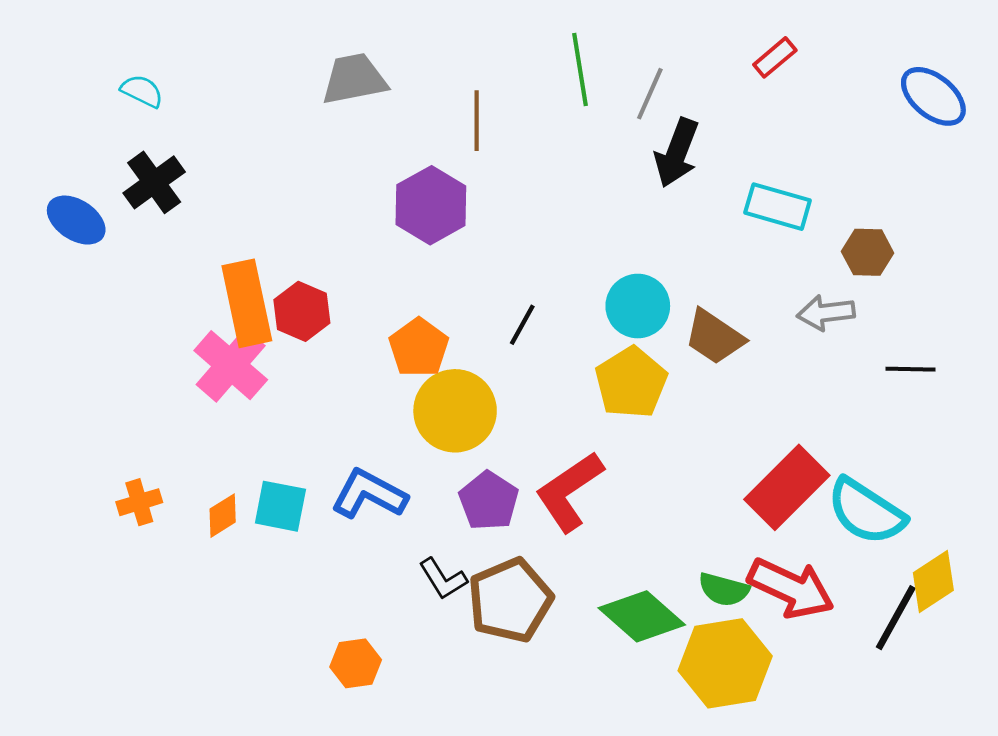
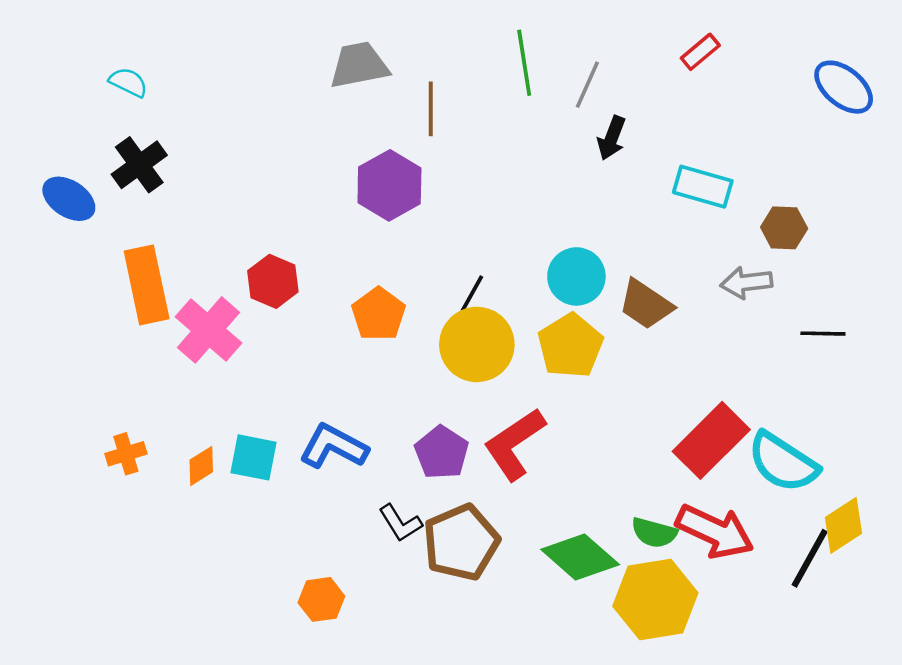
gray trapezoid: (354, 79) -> (359, 65), moved
black arrow: (677, 153) -> (612, 138), size x0.7
orange rectangle: (247, 303) -> (147, 285), moved
yellow circle: (455, 411) -> (477, 344), moved

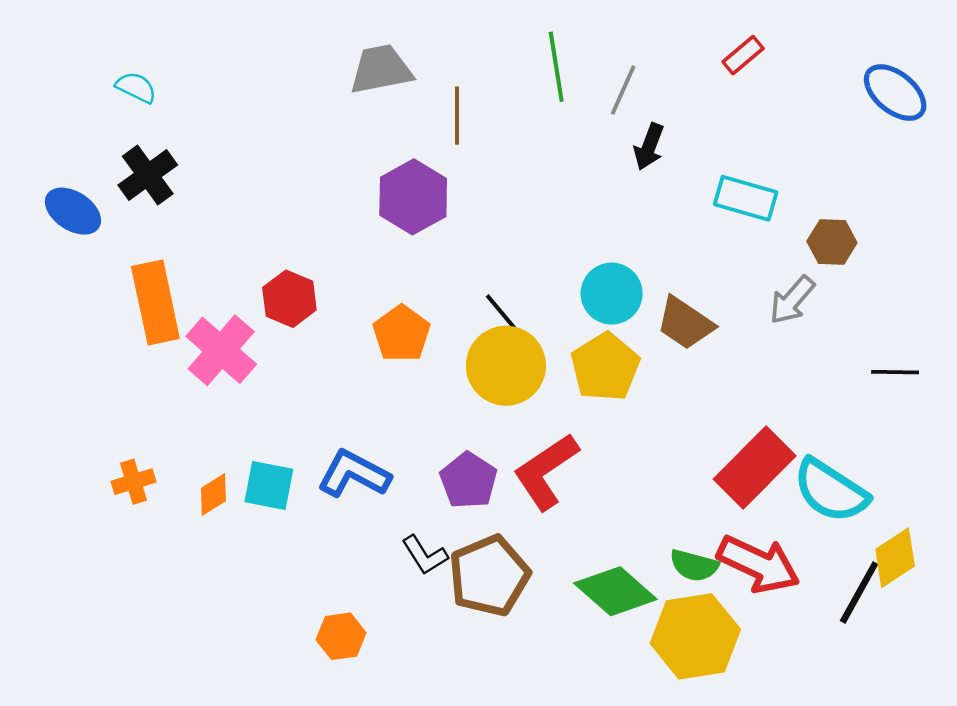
gray arrow: (746, 283) -> (792, 300), turned -42
black line: (472, 293) -> (501, 312), turned -69
black line: (823, 334) -> (895, 372), moved

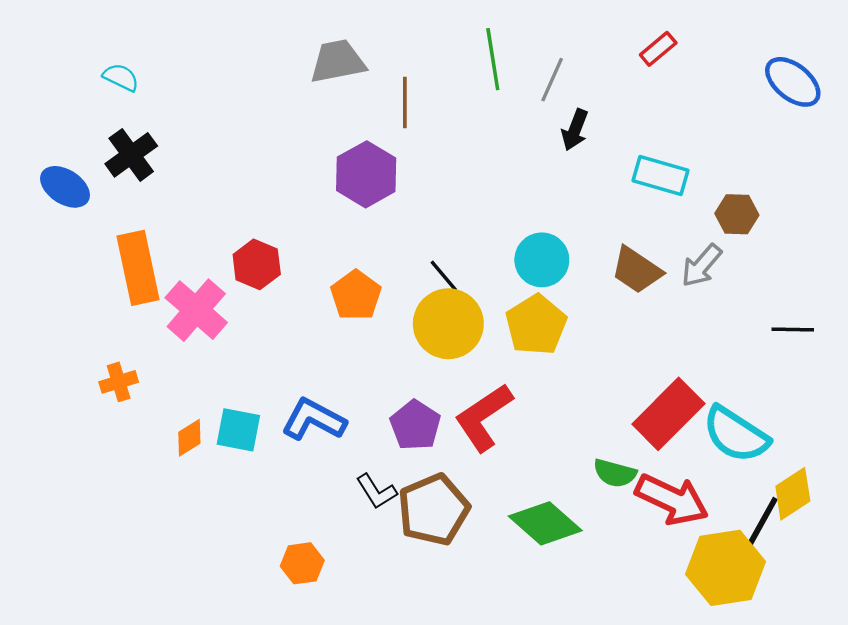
brown trapezoid: (685, 323) -> (637, 270), moved
orange cross: (134, 482) -> (119, 382), moved
green semicircle: (694, 565) -> (615, 473), moved
yellow hexagon: (695, 636) -> (725, 568), moved

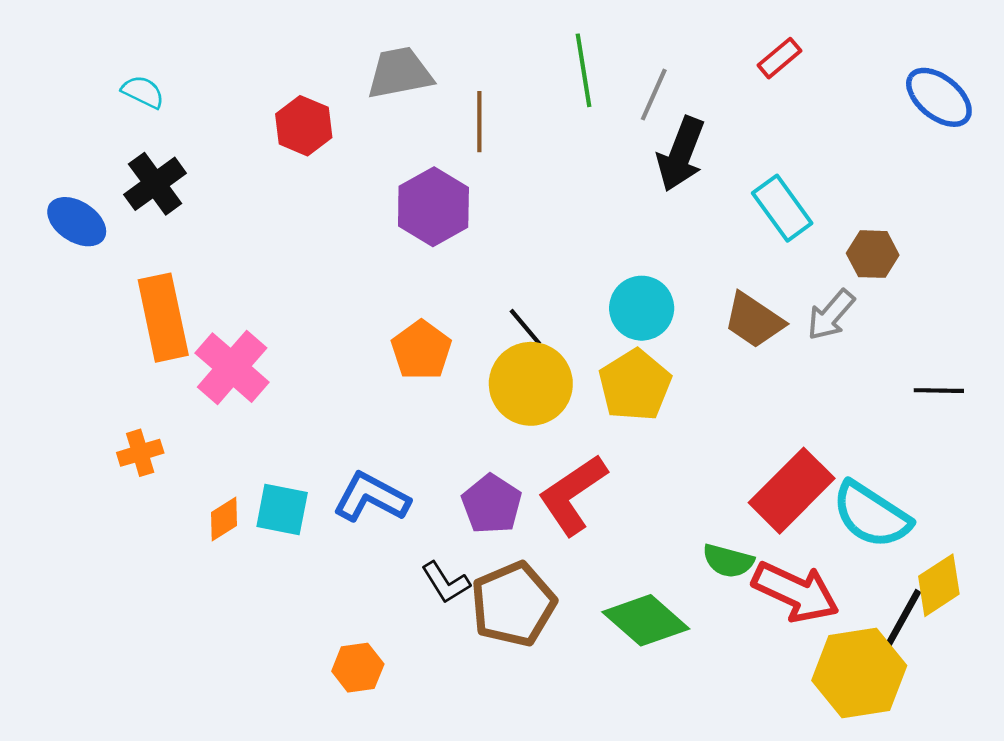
black arrow: (575, 130) -> (681, 154), size x1.5
cyan rectangle: (660, 175) -> (782, 208), turned 38
red hexagon: (257, 264) -> (304, 126), moved

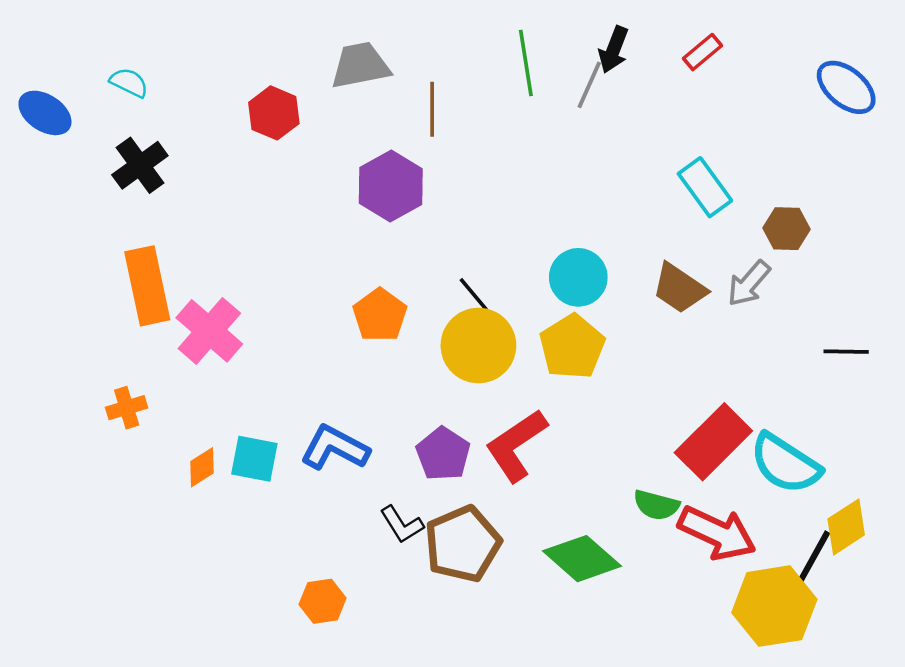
black arrow: (681, 154) -> (614, 50), moved, size x0.7
blue ellipse: (77, 222) -> (45, 113), moved

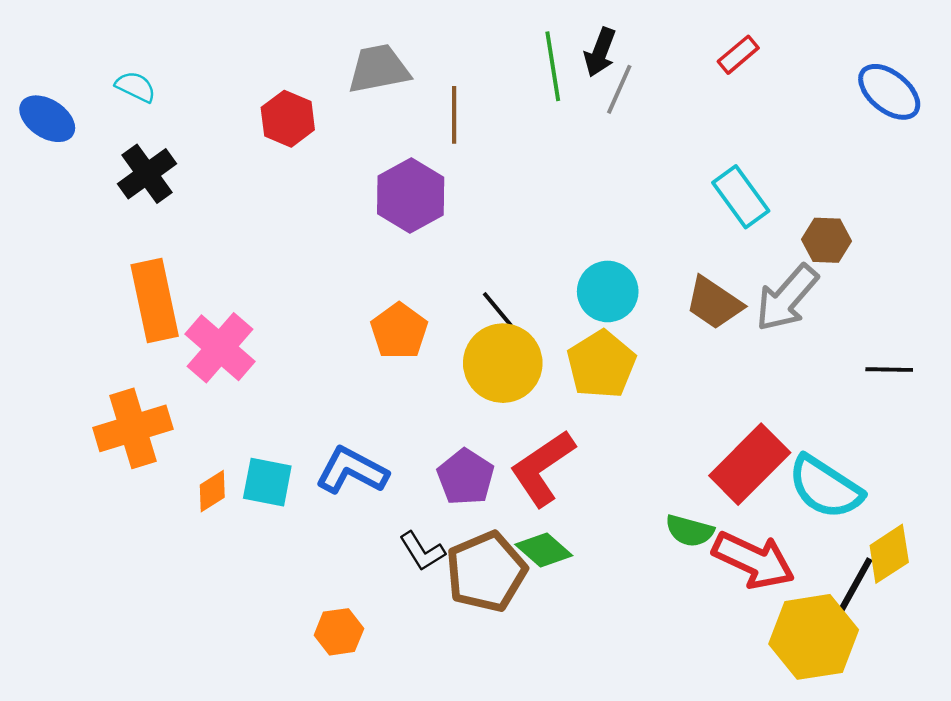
black arrow: (614, 50) -> (600, 52), moved
gray arrow: (749, 283) -> (787, 298), size x1.4
orange cross: (127, 408) -> (133, 428), size x1.8
green diamond: (582, 559) -> (544, 550), moved, size x0.7

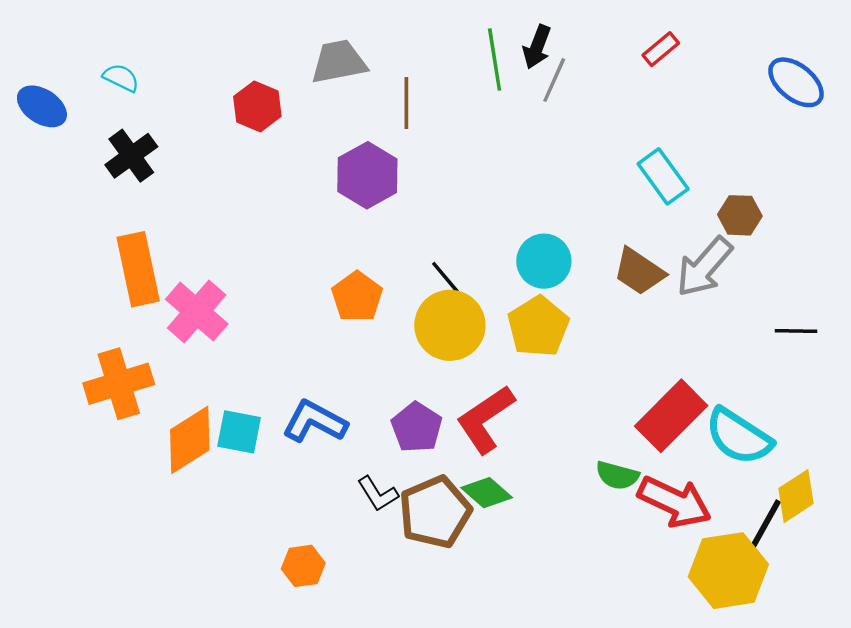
orange diamond: (212, 491) -> (190, 440), size x1.8

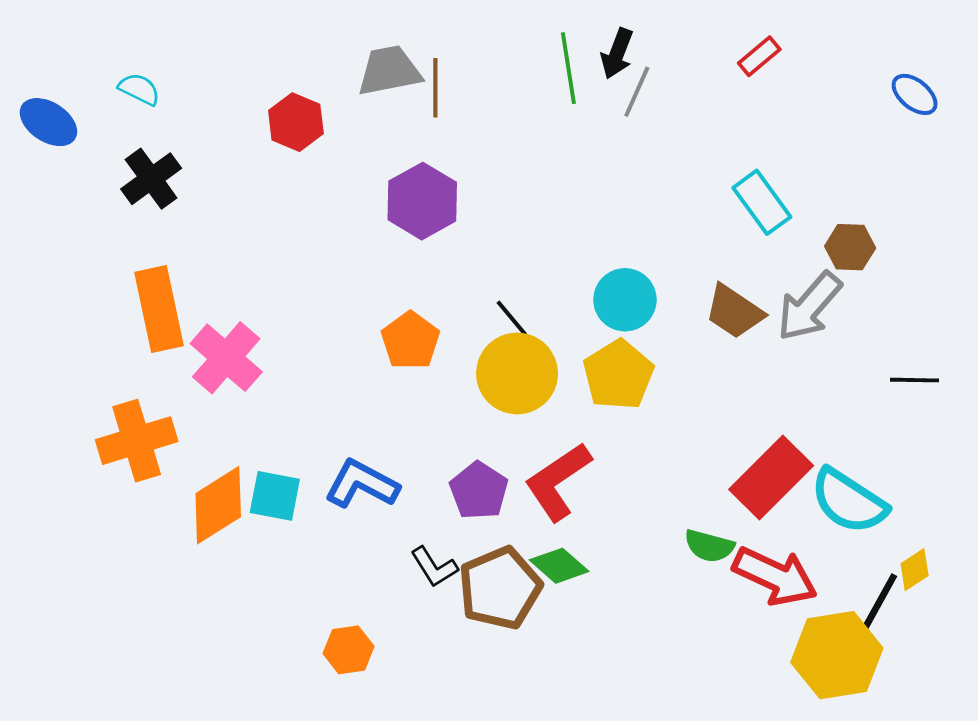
blue ellipse: (796, 82) -> (915, 94), size x0.7
brown line: (406, 103) -> (435, 88), moved
yellow diamond: (796, 496) -> (915, 570), size x0.7

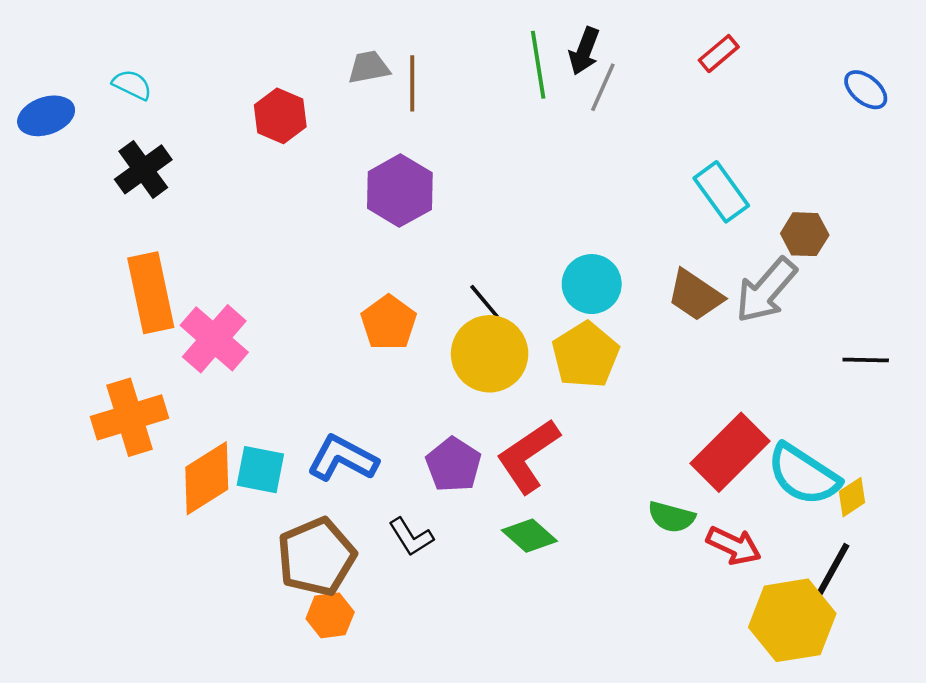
gray trapezoid: (389, 71) -> (369, 67), size x0.7
blue ellipse: (48, 122) -> (46, 116), turned -52
yellow diamond: (915, 570) -> (852, 497), moved
red arrow: (775, 576) -> (734, 546), size x0.7
brown pentagon: (500, 588) -> (316, 557), moved

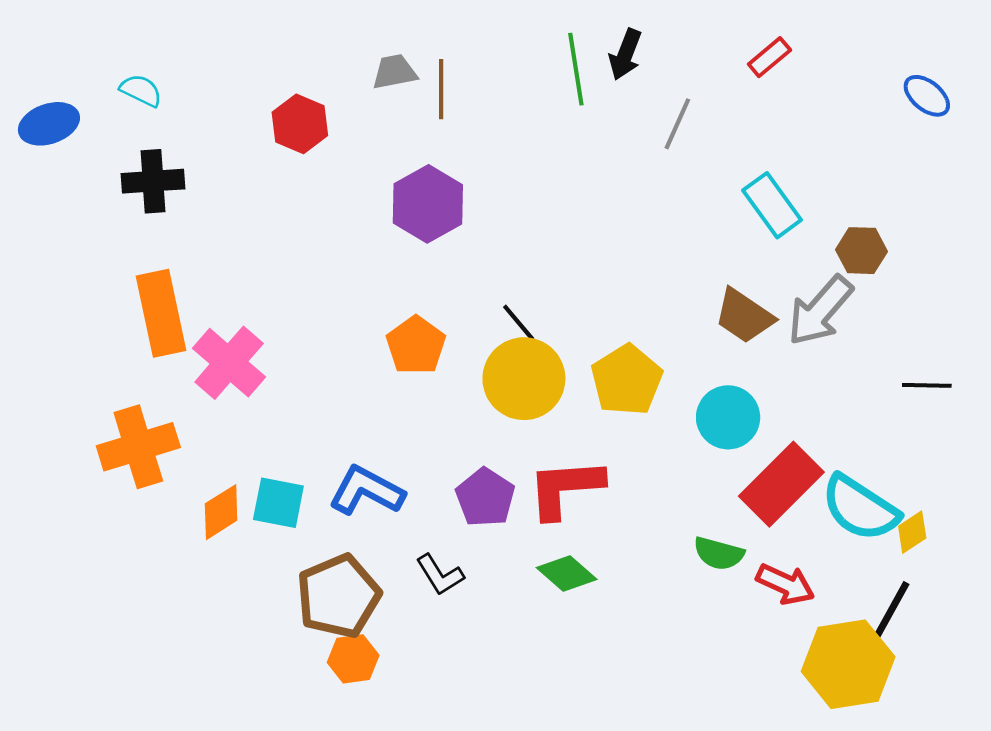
gray line: (603, 87) -> (677, 124), moved
black cross: (143, 169) -> (153, 181), turned 32
cyan circle: (592, 284) -> (728, 417), moved
red L-shape: (528, 456) -> (565, 488), turned 30
orange diamond: (207, 478) -> (221, 512), size x0.7

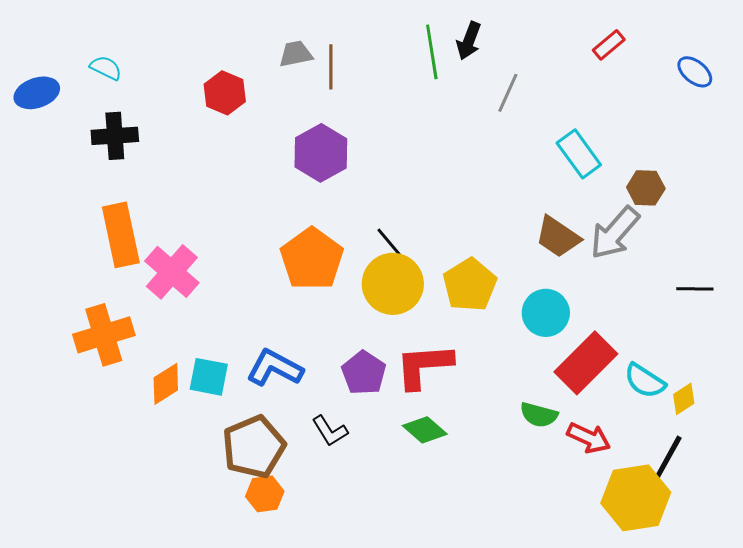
red rectangle: (769, 57) -> (609, 45), moved
orange pentagon: (416, 345) -> (312, 259), size x1.4
cyan semicircle: (860, 508) -> (645, 381), size x0.7

